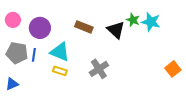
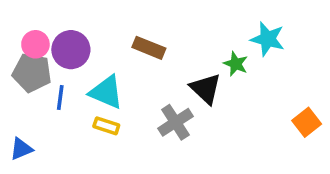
pink circle: (13, 20) -> (35, 44), moved
green star: (133, 20) -> (236, 64), moved
black triangle: (116, 30) -> (206, 89), moved
gray pentagon: (17, 53) -> (32, 73), moved

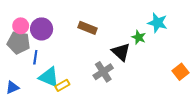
cyan triangle: (106, 92) -> (49, 77), moved
yellow rectangle: (106, 126) -> (62, 85), moved, turned -48

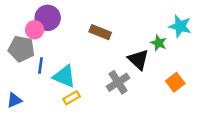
pink circle: (21, 26) -> (35, 30), moved
purple circle: (42, 29) -> (48, 18), moved
orange square: (180, 72) -> (175, 82), moved
cyan triangle: (49, 77) -> (64, 76), moved

